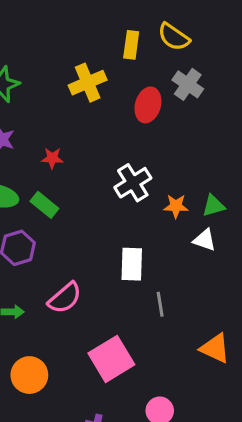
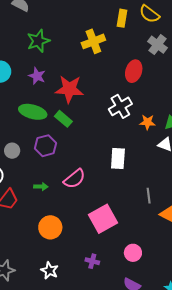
red ellipse: (148, 105) -> (134, 71), moved
red star: (52, 158) -> (69, 89), size x2.0
gray line: (160, 304) -> (149, 196), moved

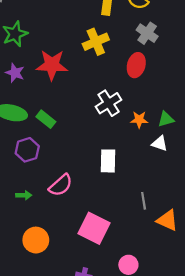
yellow cross: (93, 41) -> (96, 42), moved
red ellipse: (134, 71) -> (136, 65), moved
red star: (69, 89) -> (52, 65), moved
pink square: (103, 219) -> (94, 228), turned -32

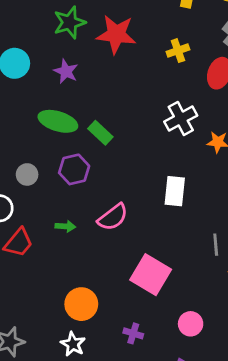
yellow cross: (96, 42) -> (178, 51), moved, size x0.7
red star: (52, 65) -> (116, 34), moved
orange circle: (36, 240) -> (81, 304), moved

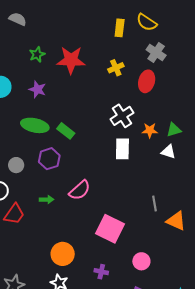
green star: (70, 22) -> (37, 54), size x0.7
white rectangle: (175, 191) -> (122, 149), moved

